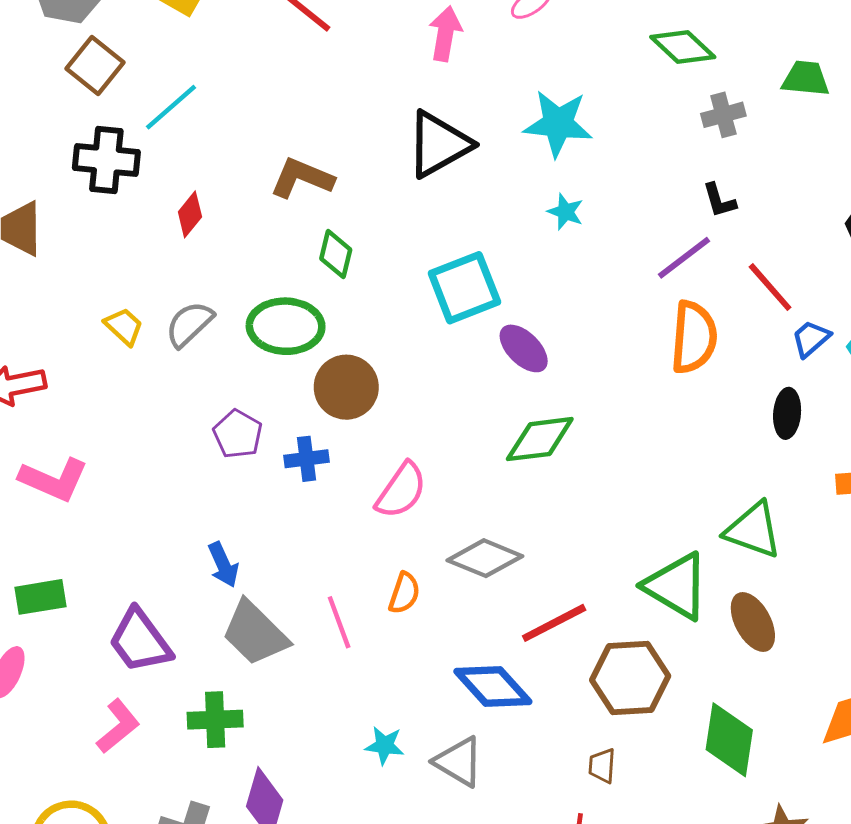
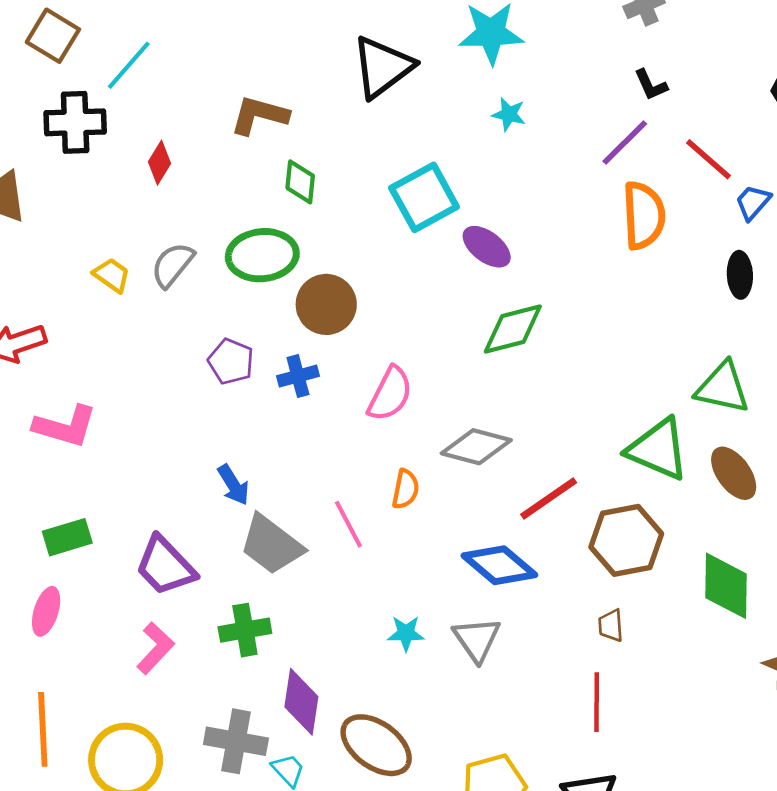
gray triangle: (459, 762) -> (477, 639), turned 32

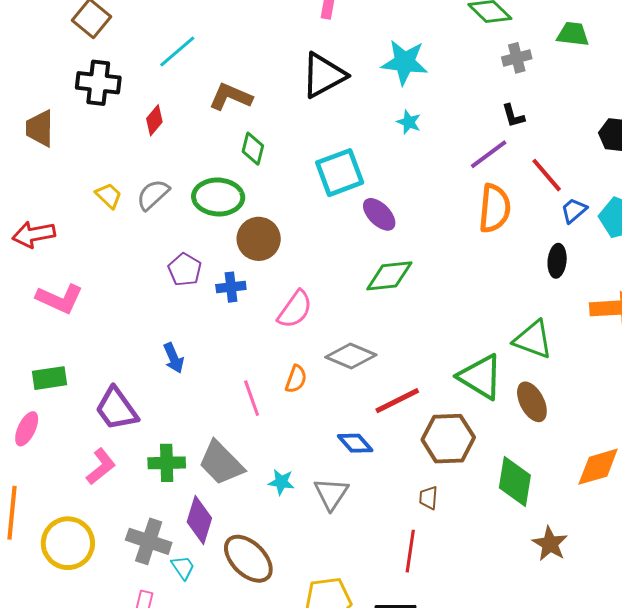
cyan line: (129, 65) -> (177, 51), moved
gray trapezoid: (271, 545) -> (221, 463), moved
blue diamond: (499, 565) -> (355, 443), size x0.7

